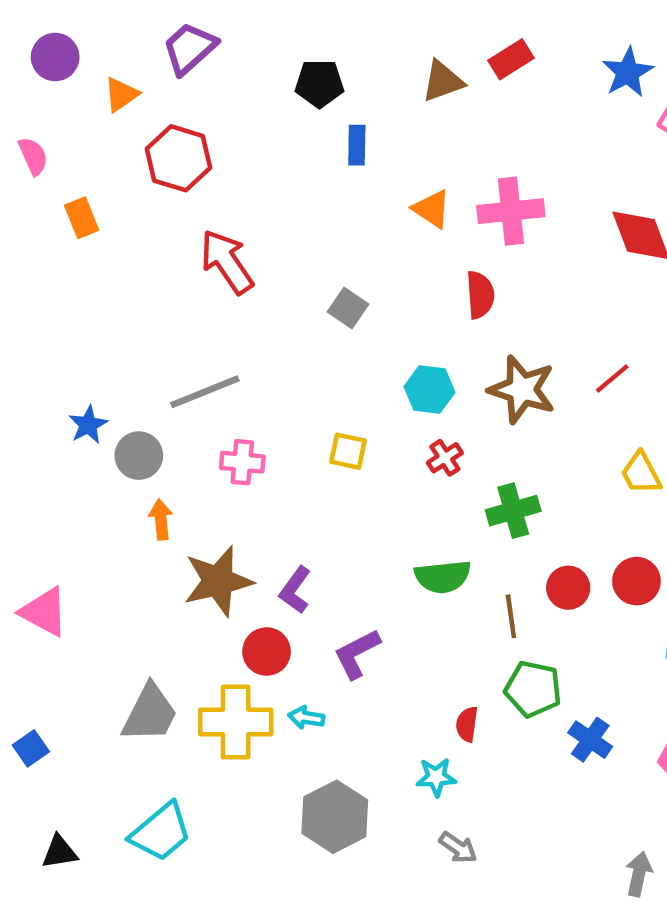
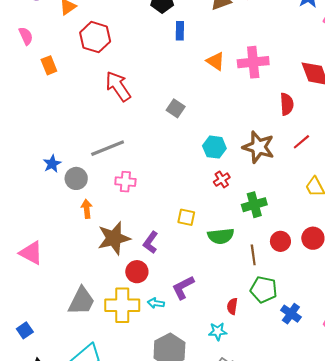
red semicircle: (480, 295) -> (287, 104), moved
yellow square: (348, 451) -> (186, 217), moved
purple L-shape: (357, 654) -> (183, 287), moved
blue square: (31, 748) -> (25, 330), moved

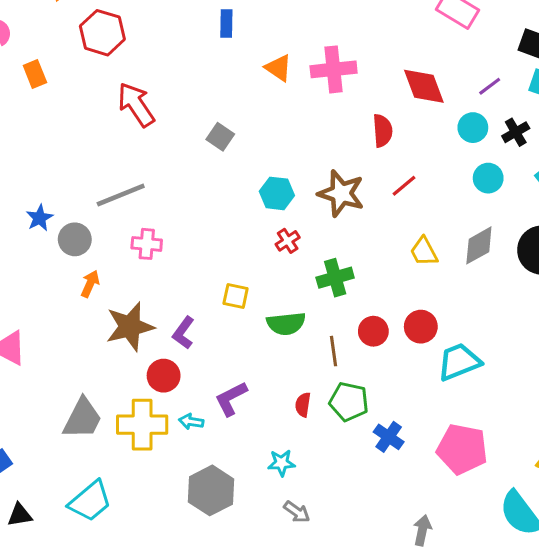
orange arrow: (87, 209) -> (90, 284), turned 30
red semicircle: (232, 306) -> (303, 405), moved

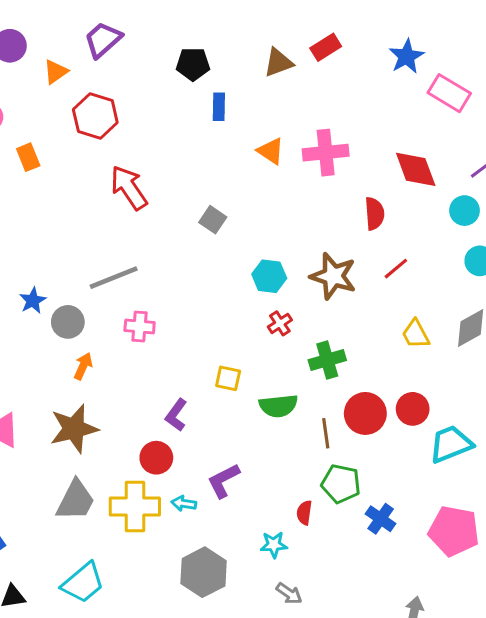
brown star: (130, 327) -> (74, 429), moved
red circle: (373, 331) -> (365, 413), size x1.4
red semicircle: (303, 405) -> (304, 513), moved

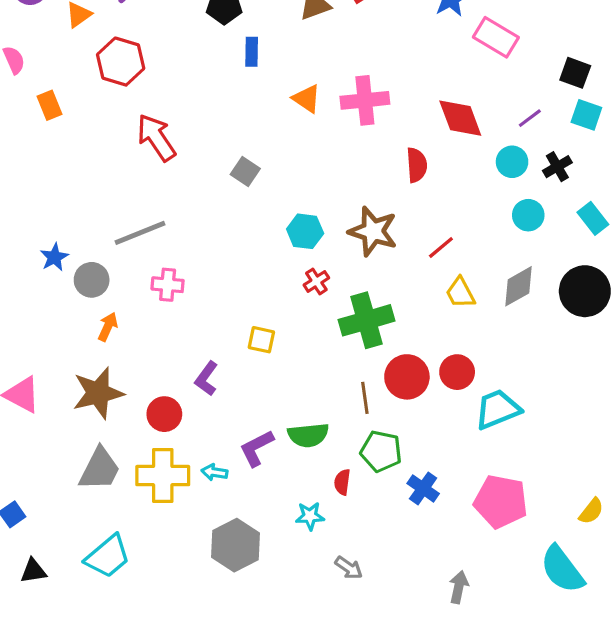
red line: (396, 269) -> (441, 248), moved
green cross: (327, 360) -> (367, 320), size x1.4
green semicircle: (278, 406) -> (308, 435), moved
red circle: (156, 458) -> (164, 414), moved
gray arrow: (289, 593) -> (349, 568), moved

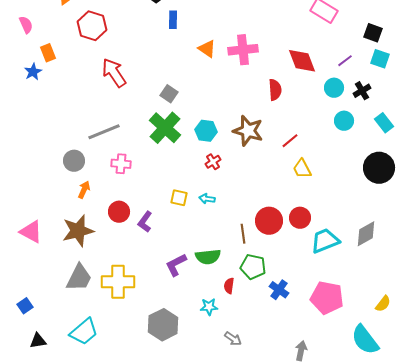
blue star: (54, 257) -> (33, 72), moved
gray diamond: (519, 286) -> (366, 234), moved
green cross: (367, 320) -> (165, 128), moved, turned -32
red circle: (164, 414) -> (119, 212), moved
cyan arrow: (214, 472) -> (207, 199), moved

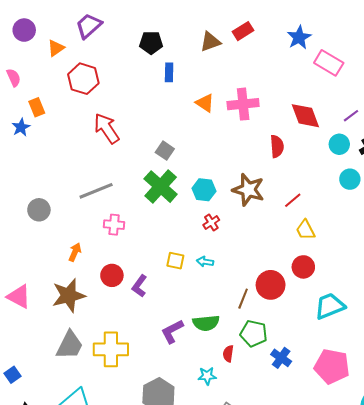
gray circle: (74, 161) -> (39, 210), moved
red circle: (300, 218) -> (303, 267), moved
brown line: (243, 234) -> (243, 299), turned 30

